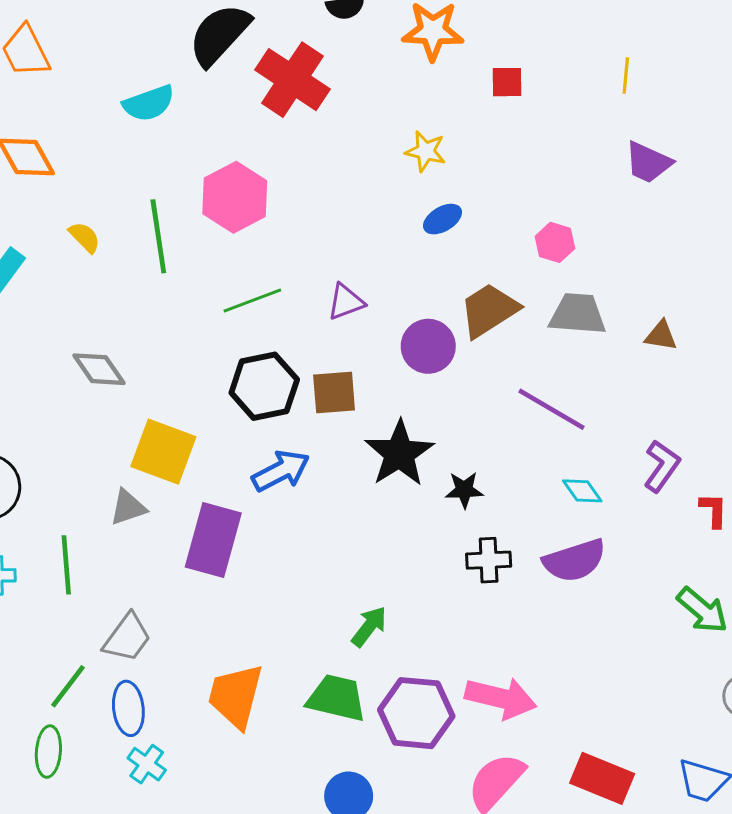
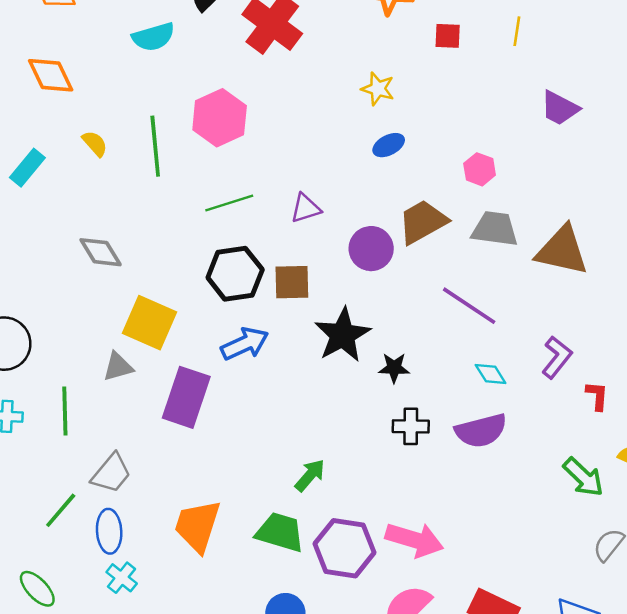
yellow line: (626, 76) -> (517, 31), moved
brown triangle: (661, 336) -> (562, 250), size x2.0
green ellipse: (48, 752) -> (37, 589), moved, turned -51

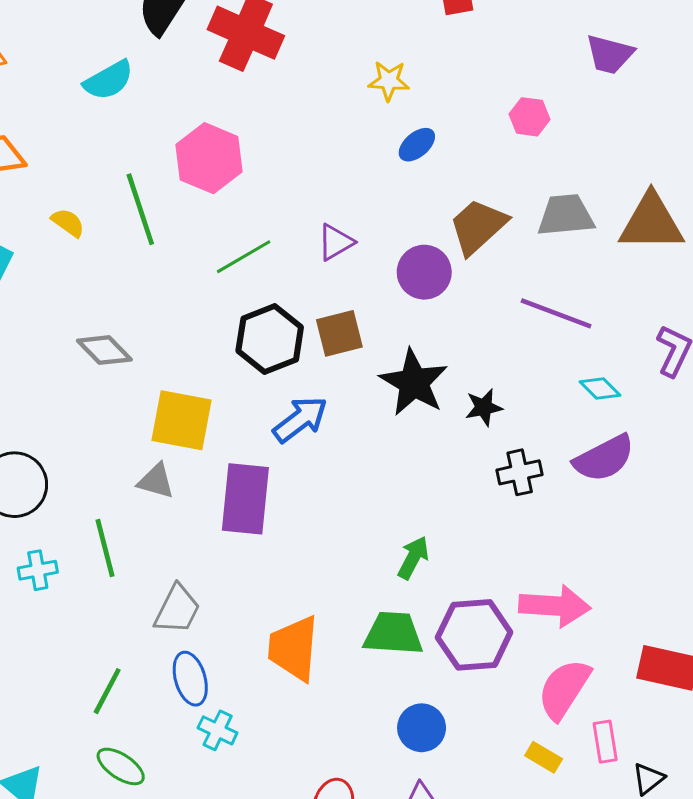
pink hexagon: (480, 169) -> (530, 117), moved
gray triangle: (118, 367) -> (156, 481), turned 44
green line: (61, 510) -> (107, 691), moved

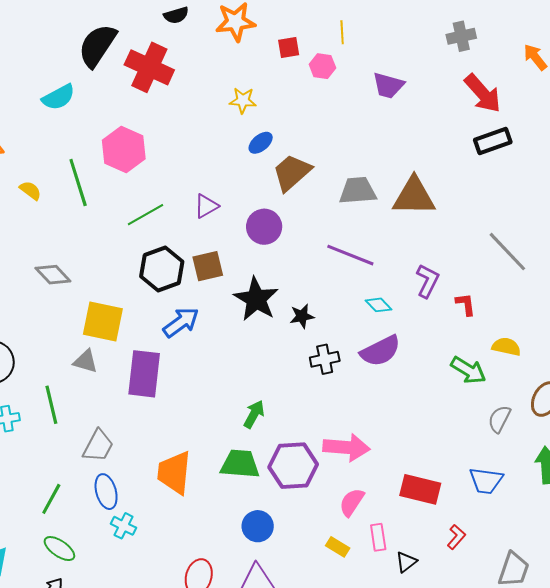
pink hexagon: (530, 117) -> (322, 66), moved
brown trapezoid: (478, 226) -> (292, 172), moved
pink semicircle: (564, 689) -> (352, 502), size x0.7

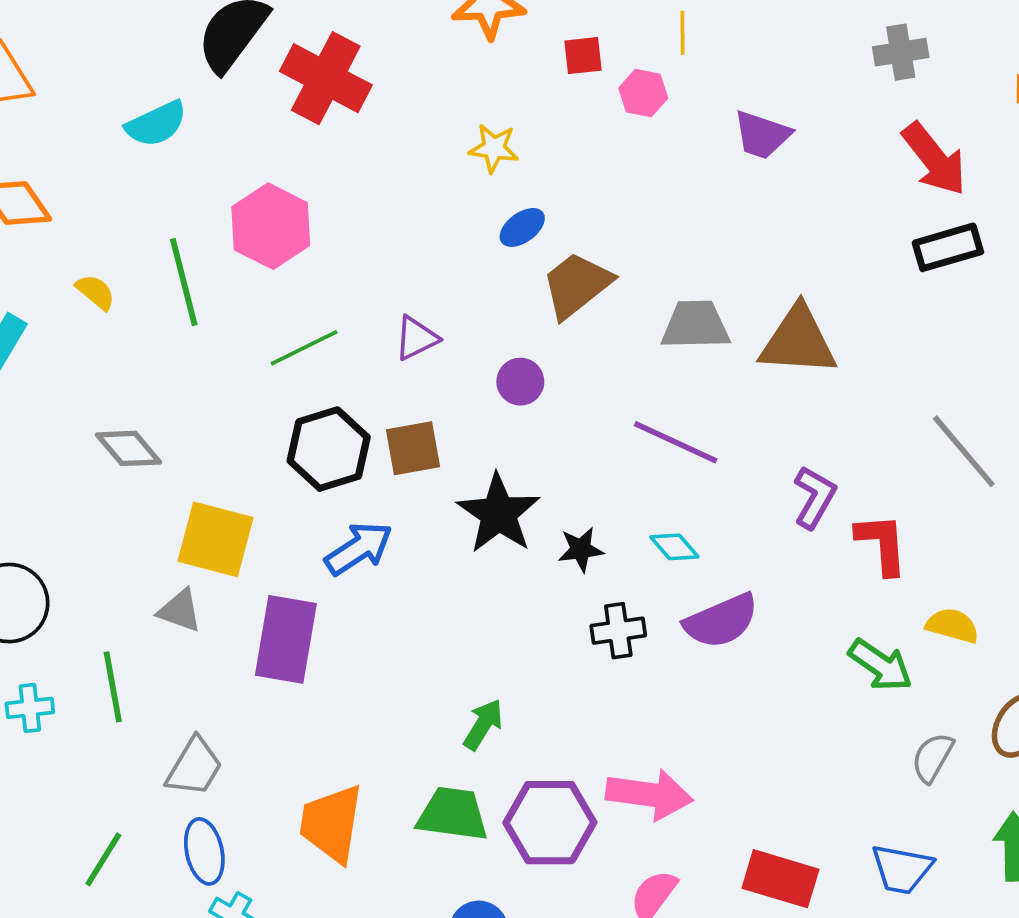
purple circle: (264, 227) -> (520, 382), size x0.7
red L-shape: (466, 304) -> (882, 544), size x1.5
cyan diamond: (378, 305) -> (674, 547), moved

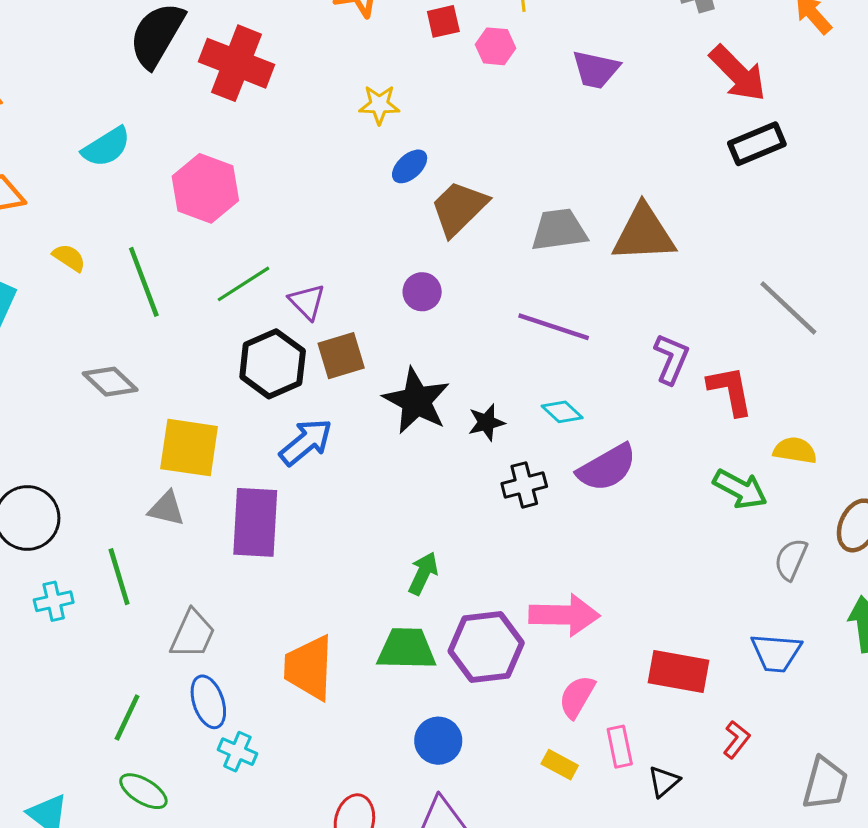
cyan semicircle: (156, 124) -> (106, 147), moved
green line: (184, 282) -> (144, 282), moved
purple triangle: (416, 338) -> (307, 302), moved, turned -42

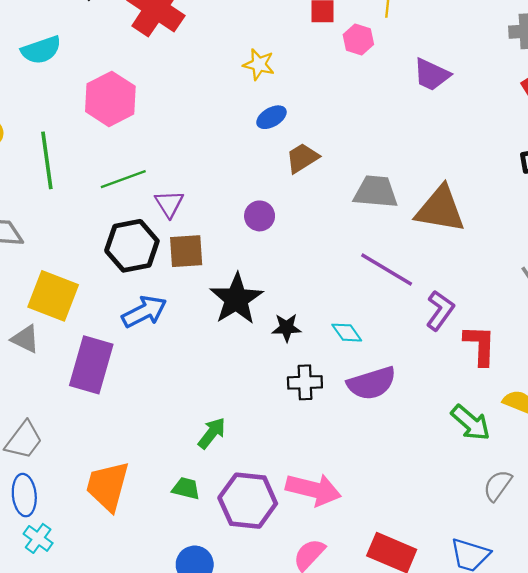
brown trapezoid: (459, 208) -> (302, 158), size x0.7
purple line: (554, 327) -> (387, 269), moved
green trapezoid: (406, 649) -> (186, 488), size x0.6

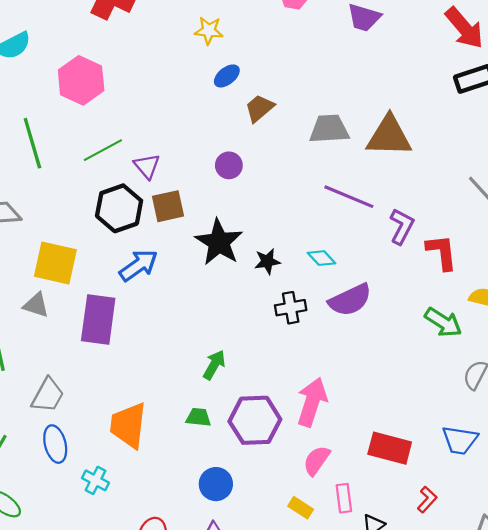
pink arrow: (313, 490) -> (312, 402), turned -78
cyan cross: (38, 538) -> (95, 480), moved

